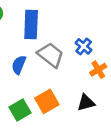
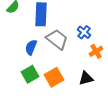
green square: (20, 110) -> (30, 74), moved

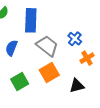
blue semicircle: (31, 47) -> (11, 48), moved
orange square: (54, 77) -> (49, 72), moved

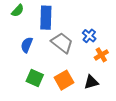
orange square: (49, 72) -> (64, 80), moved
green square: (20, 82) -> (35, 78), turned -36

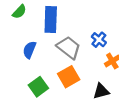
green square: (35, 78) -> (38, 87), turned 30
orange square: (64, 80) -> (69, 77), moved

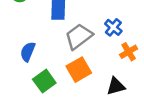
gray trapezoid: (69, 48) -> (79, 36), turned -75
blue semicircle: (29, 50) -> (28, 52), moved

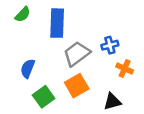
blue cross: (113, 27) -> (110, 45), turned 35
orange cross: (129, 52) -> (125, 68), turned -35

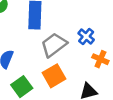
blue cross: (110, 45) -> (86, 37), turned -35

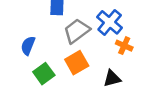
blue cross: (86, 37) -> (110, 22), size x1.5

